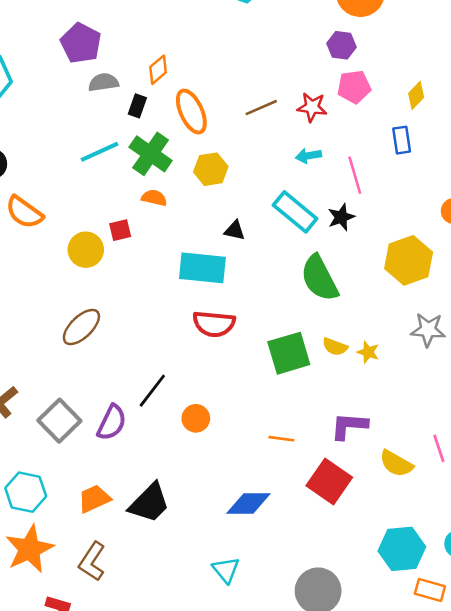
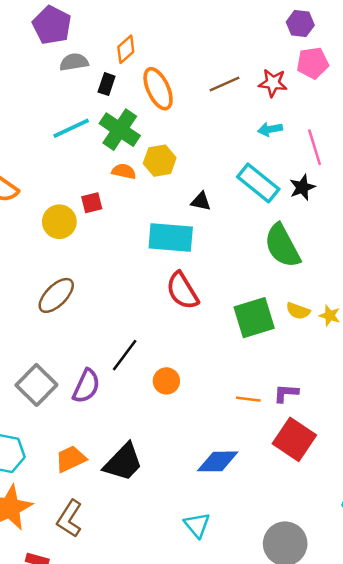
yellow hexagon: (211, 169) -> (160, 161), moved
red semicircle: (214, 324) -> (182, 291), turned 54
purple L-shape: (349, 426) -> (286, 393), moved, size x0.7

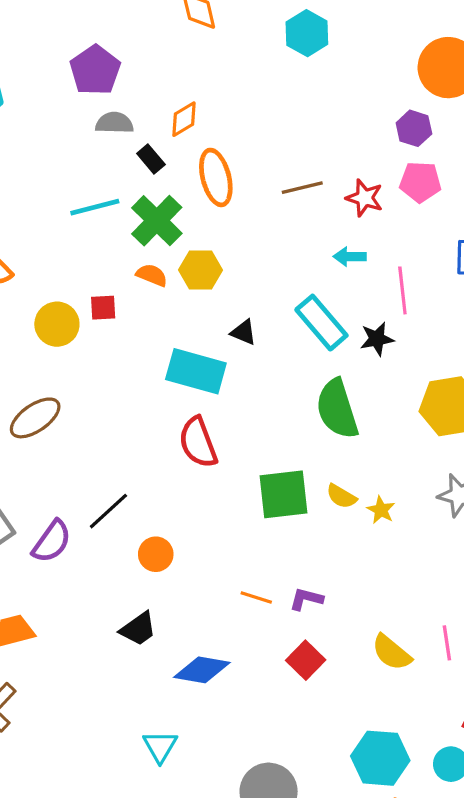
black rectangle: (107, 84) -> (151, 159), turned -70
red square: (294, 439) -> (306, 660), size x0.7
black trapezoid: (123, 462) -> (138, 629), moved, size x0.7

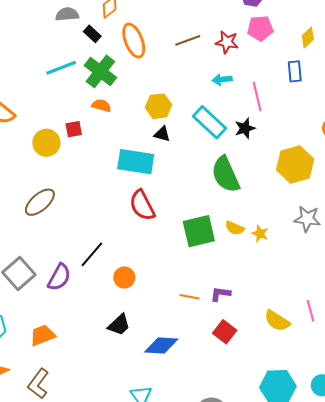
yellow hexagon: (201, 270) -> (159, 106), moved

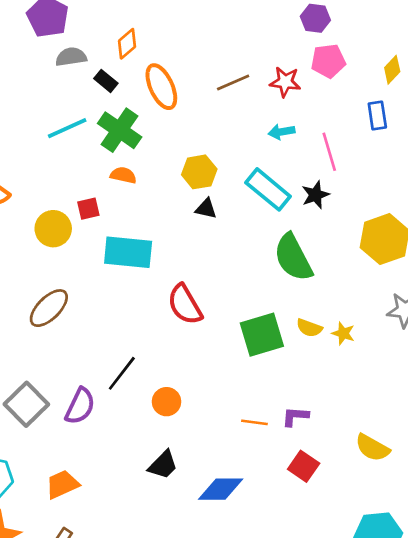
cyan rectangle: (136, 162) -> (128, 252), moved

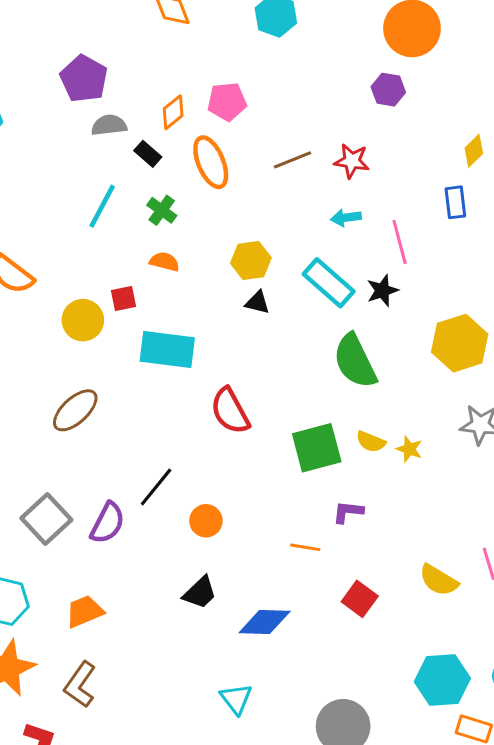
pink pentagon: (328, 61) -> (227, 102), moved
cyan line: (67, 128) -> (102, 206), turned -39
green cross: (120, 130) -> (162, 210), size x0.6
purple L-shape: (295, 416) -> (348, 512), moved

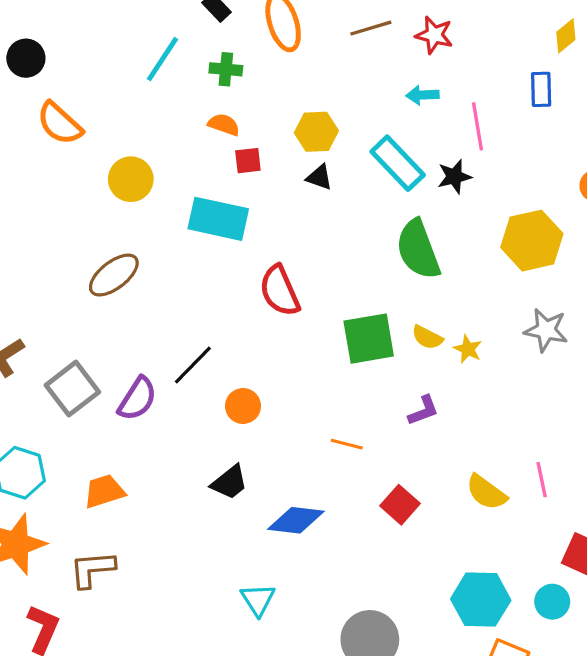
green cross: (162, 210) -> (226, 69), turned -36
red square: (124, 299) -> (248, 161), moved
purple L-shape: (348, 512) -> (423, 411), moved, turned 148
brown L-shape: (80, 685) -> (92, 569), turned 45

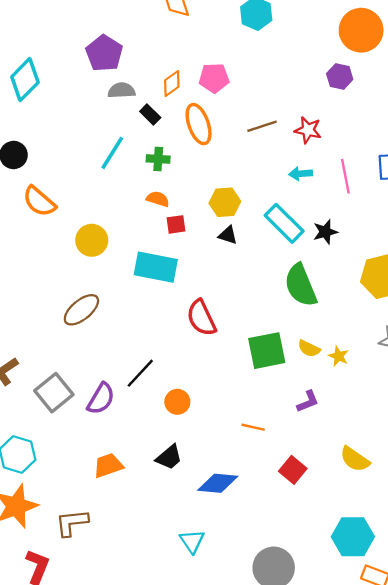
pink line: (477, 126) -> (345, 176), moved
orange trapezoid: (104, 491) -> (108, 466), moved

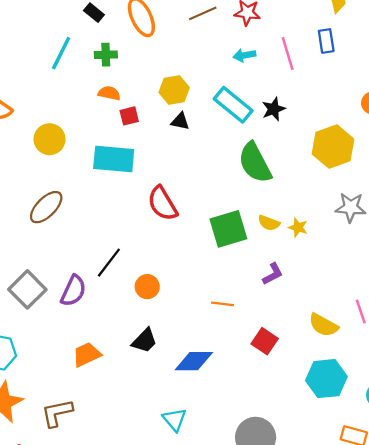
cyan hexagon: (353, 537) -> (326, 379), moved

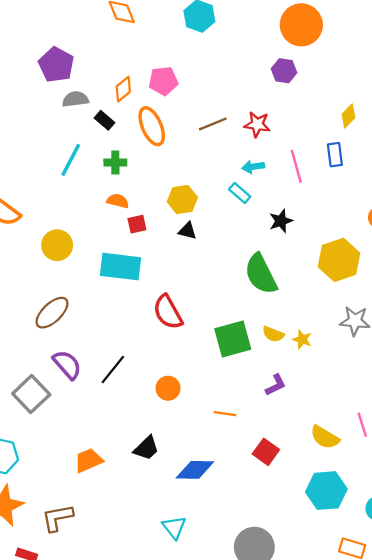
cyan rectangle: (233, 105) -> (240, 193), moved, size x0.6
orange circle: (147, 287) -> (168, 388), moved
purple semicircle: (73, 291) -> (67, 365), moved, turned -68

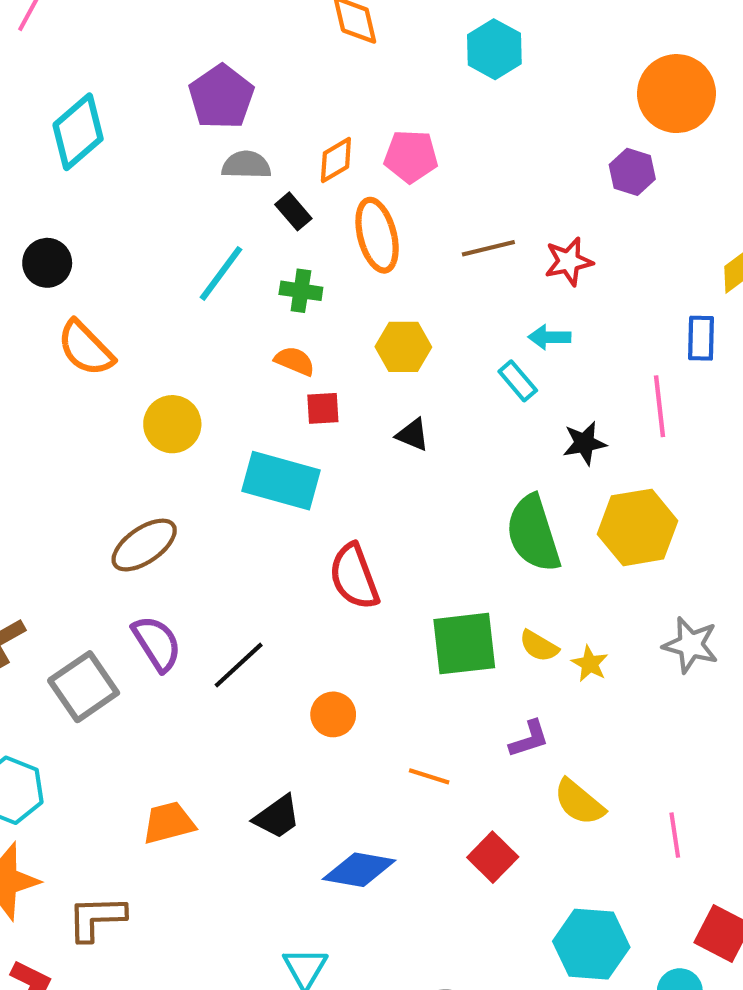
red star: (257, 124) -> (569, 261), turned -30
pink line: (296, 166) -> (659, 406), moved
yellow hexagon: (182, 199) -> (403, 347), moved
yellow hexagon: (339, 260) -> (638, 527), moved
yellow semicircle: (325, 437) -> (579, 802), moved

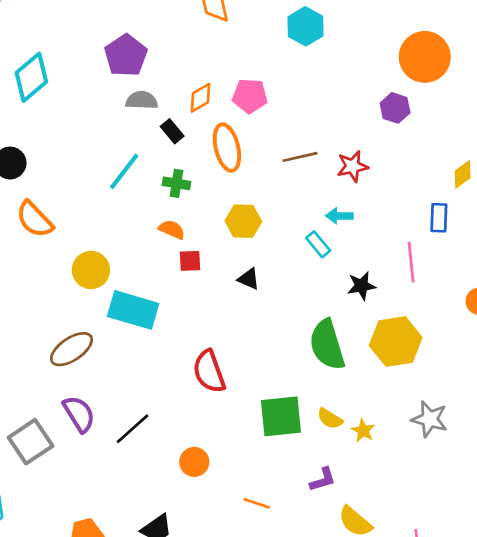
cyan rectangle: (281, 481) -> (133, 310), moved

